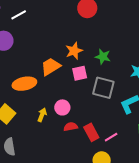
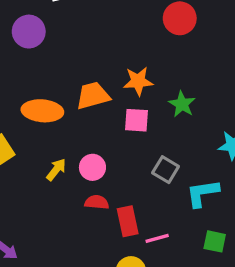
gray square: (103, 88) -> (166, 170), moved, size x0.7

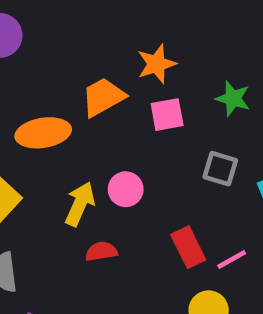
green star: (182, 104) -> (233, 98), moved
yellow arrow: (56, 170) -> (80, 204), size x1.4
red semicircle: (97, 202) -> (101, 251), moved

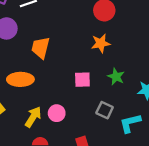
orange star: (157, 64) -> (101, 43), moved
orange trapezoid: (103, 97) -> (41, 48), moved, turned -55

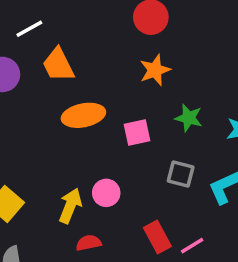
orange trapezoid: (41, 48) -> (58, 65), moved, turned -30
orange ellipse: (20, 79) -> (83, 115), moved

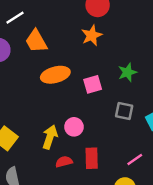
orange star: (155, 70) -> (92, 35), moved
green star: (189, 118) -> (127, 72), turned -30
red rectangle: (157, 237) -> (92, 158), moved, turned 30

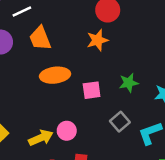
gray square: (124, 111) -> (120, 122), turned 30
yellow arrow: (50, 137) -> (41, 138), turned 40

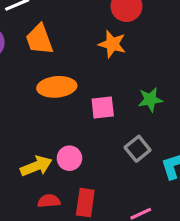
orange star: (97, 40) -> (112, 44), turned 30

